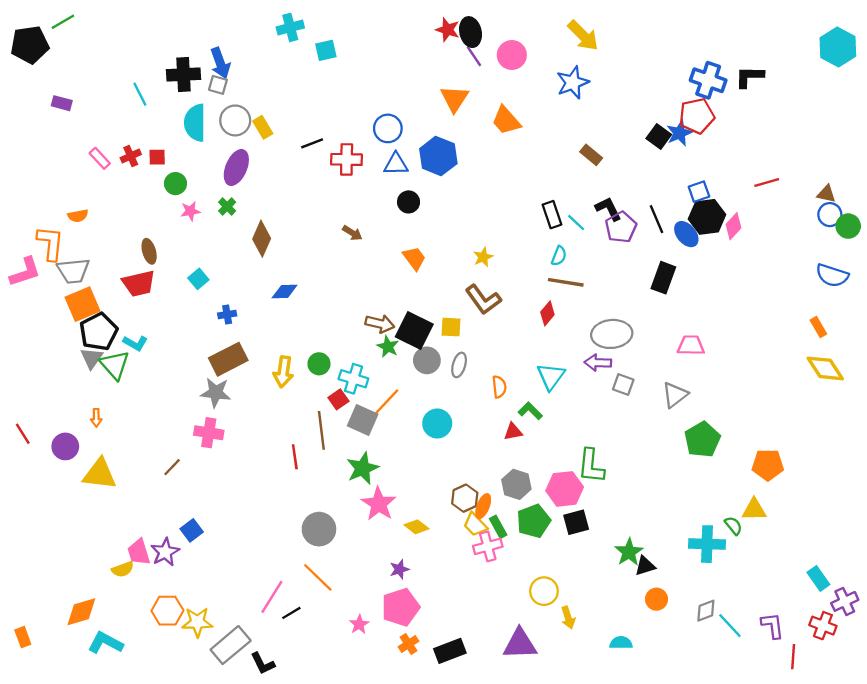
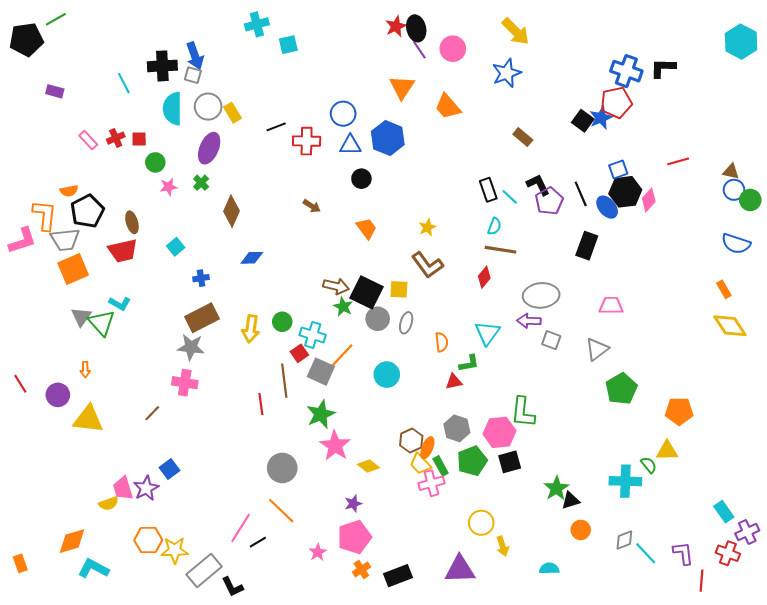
red star: (448, 30) -> (396, 26), turned 30
black pentagon: (99, 332) -> (87, 211), moved
green L-shape: (530, 411) -> (469, 363), turned 125

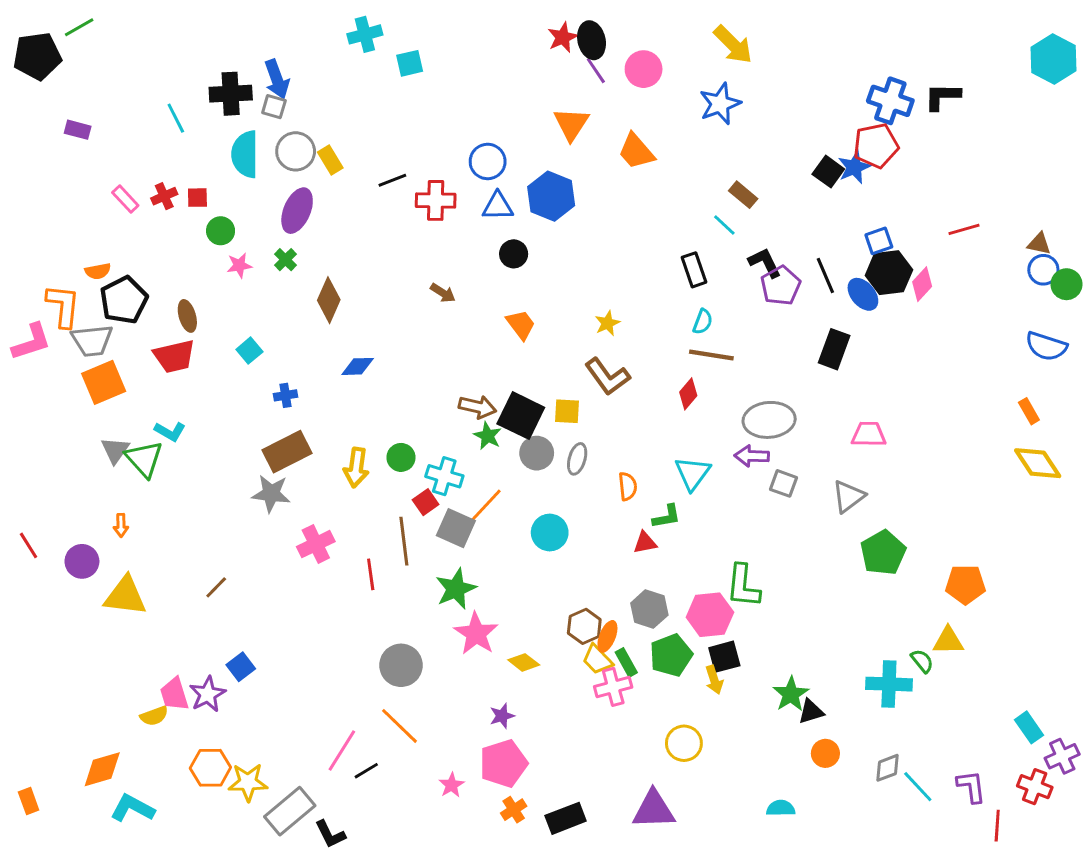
cyan line: (510, 197) -> (724, 225), moved
pink cross: (185, 383) -> (316, 544), moved, turned -35
yellow arrow: (503, 546) -> (714, 680), moved

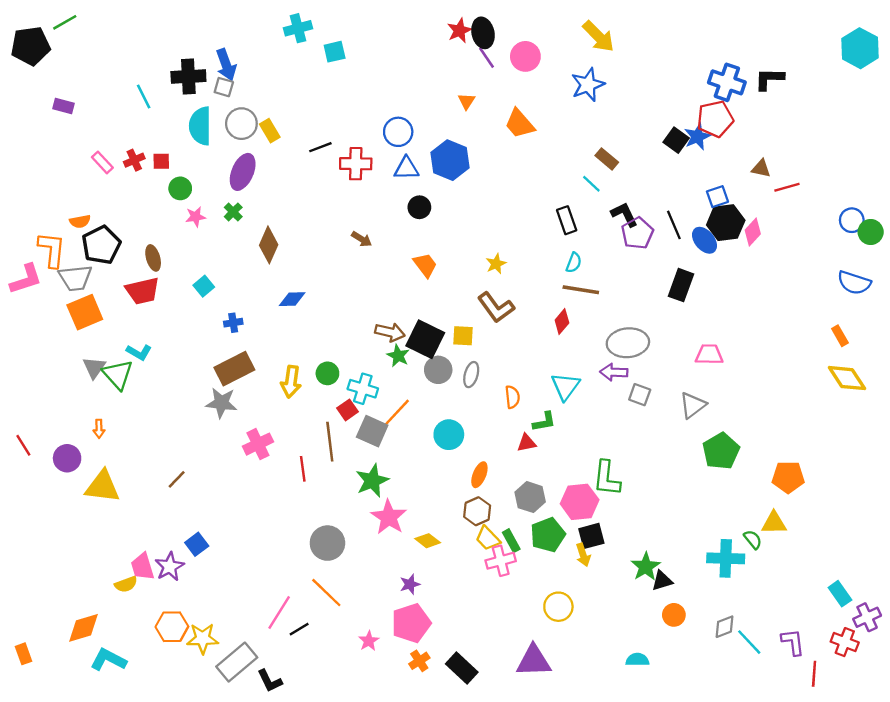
orange triangle: (571, 124) -> (466, 101), size x0.6
brown triangle: (1039, 244) -> (761, 168), moved
orange ellipse: (607, 636) -> (479, 475), moved
black rectangle: (566, 818) -> (462, 668), turned 64

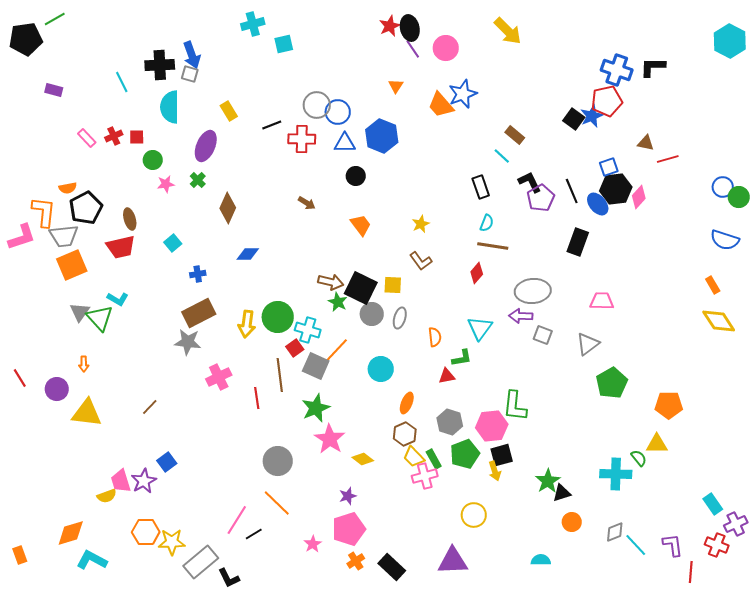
blue star: (588, 85) -> (463, 94), moved
gray circle: (241, 124) -> (317, 105), moved
brown L-shape: (496, 307) -> (421, 261), size x0.7
green circle: (327, 373) -> (278, 317), size x1.6

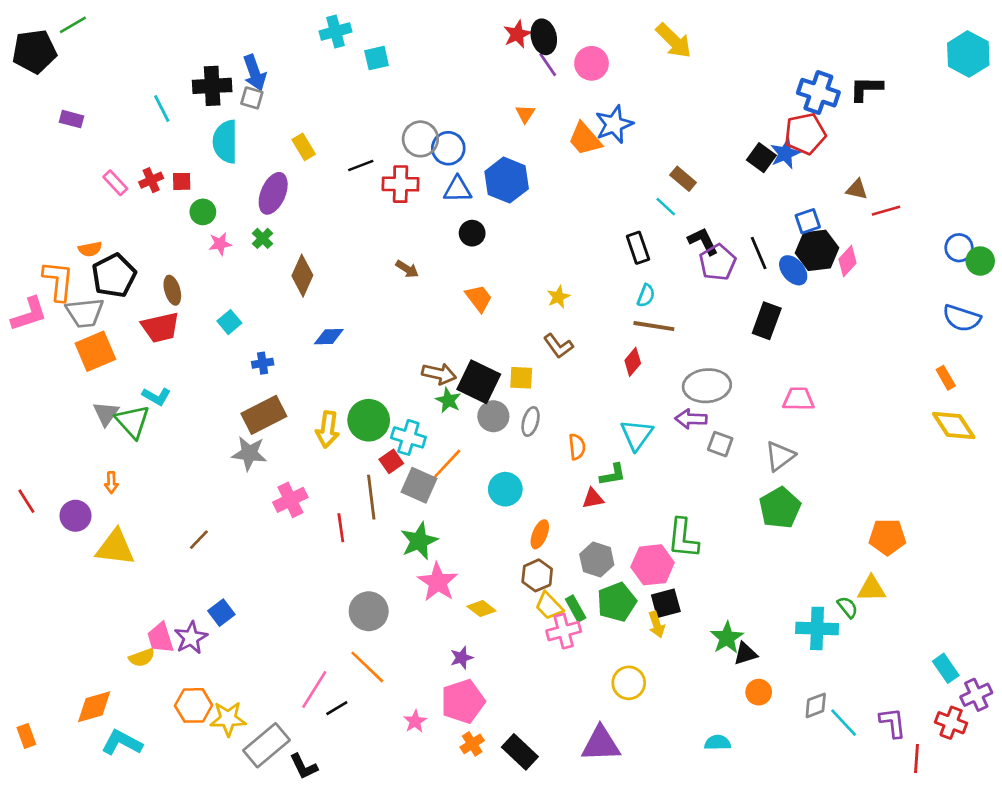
green pentagon: (612, 383) -> (780, 508), moved

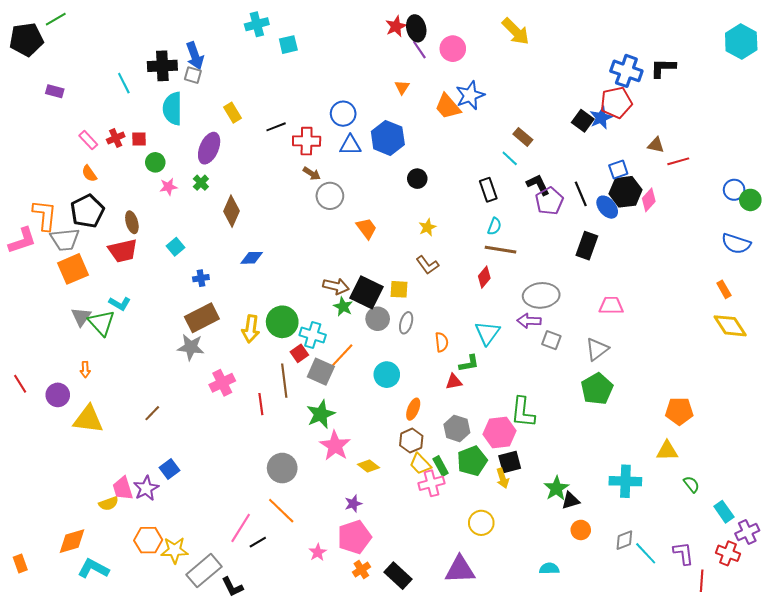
gray circle: (420, 139) -> (330, 196), moved
black circle: (472, 233) -> (417, 179), moved
orange semicircle: (90, 249) -> (89, 174), moved, turned 66
brown arrow: (407, 269) -> (312, 174), moved
green semicircle: (848, 607) -> (691, 484), moved

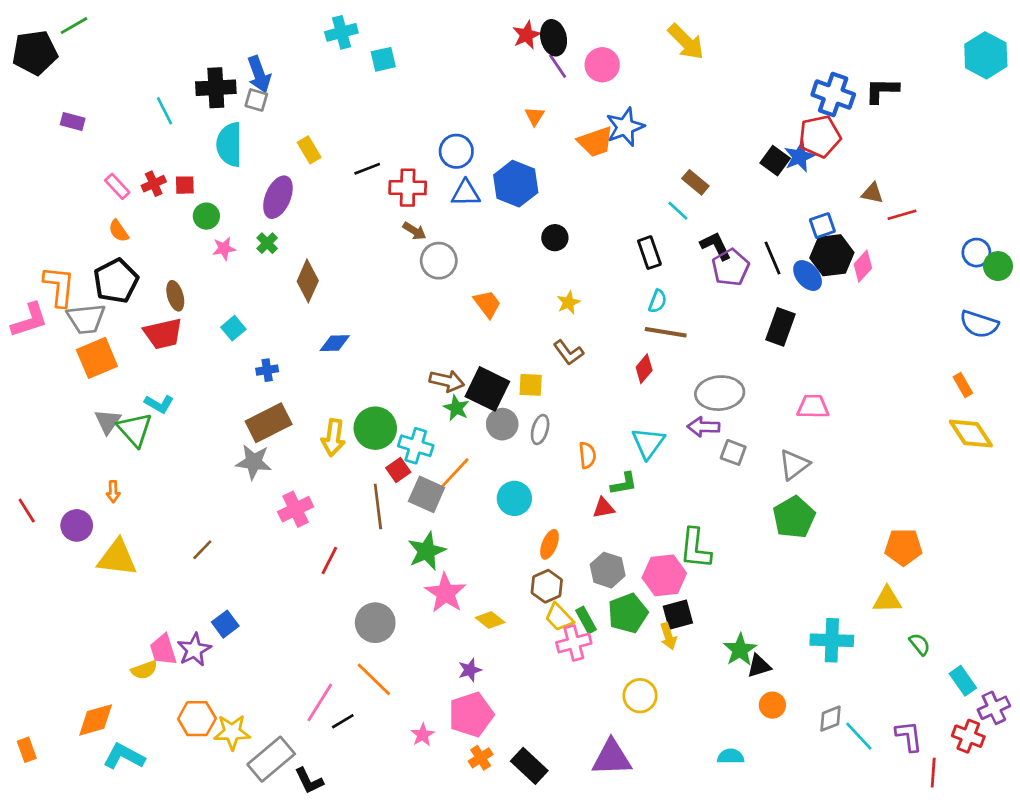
orange trapezoid: (448, 107) -> (595, 142), turned -68
red line: (261, 404) -> (329, 561), moved, turned 35

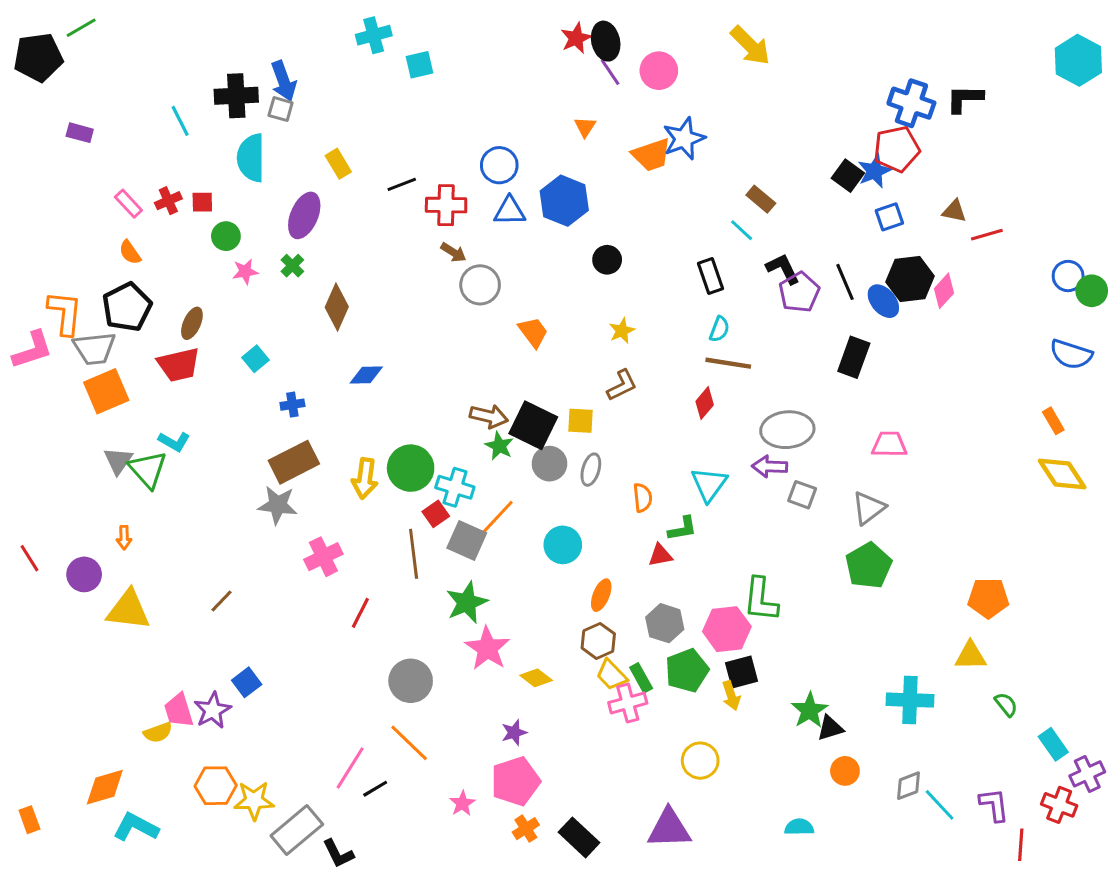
blue square: (822, 226) -> (889, 217), moved
brown ellipse: (175, 296) -> (192, 323), turned 40
brown L-shape: (568, 353) -> (622, 385), turned -80

